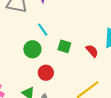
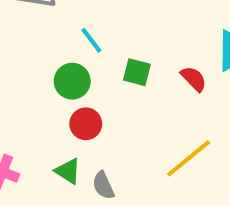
red circle: (46, 73) -> (86, 124), moved

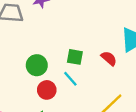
cyan line: (91, 40) -> (70, 79), moved

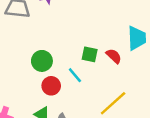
green square: (75, 57) -> (90, 54), moved

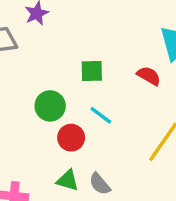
green square: (90, 54) -> (92, 71), moved

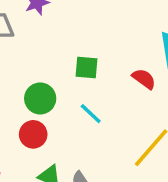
red circle: (71, 138) -> (33, 134), moved

